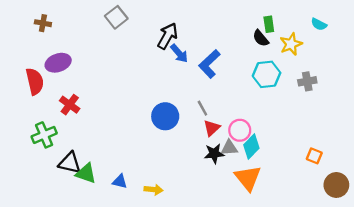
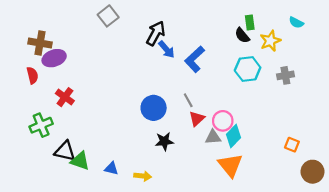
brown cross: (43, 23) -> (40, 43), moved, size x1.5
red semicircle: (35, 81) -> (32, 75), size x0.7
black star: (214, 154) -> (164, 141), moved

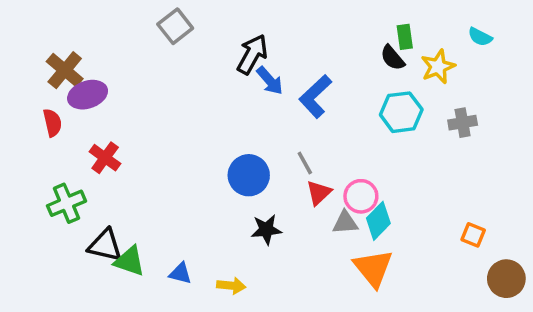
brown cross: (40, 43) -> (65, 70), turned 30

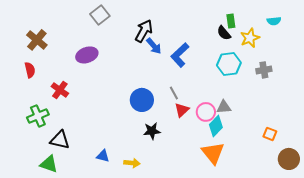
cyan semicircle: (480, 37) -> (274, 21), turned -32
purple ellipse: (88, 95) -> (87, 55), moved
gray triangle: (345, 223) -> (224, 107), moved
green triangle: (130, 261) -> (49, 164), moved

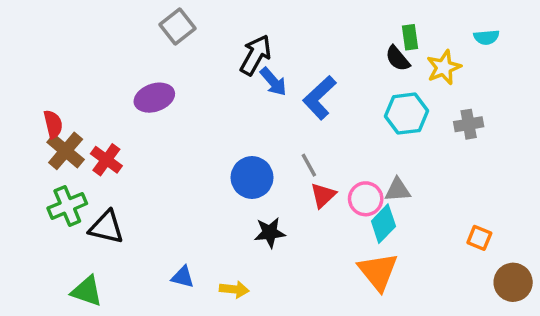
brown cross: (37, 40) -> (66, 151), moved
black triangle: (60, 140) -> (106, 227), moved

